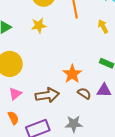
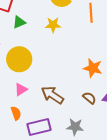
orange star: (72, 74) -> (93, 68), moved, turned -30
brown arrow: (47, 95) -> (52, 95), turned -145

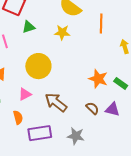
yellow circle: (19, 59) -> (38, 66), moved

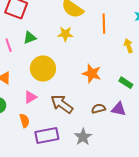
green triangle: (29, 27) -> (30, 38), moved
orange star: (98, 79) -> (92, 73), moved
brown semicircle: (92, 108) -> (99, 109), turned -56
gray star: (76, 136) -> (83, 137), turned 30

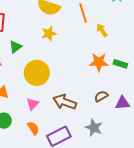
yellow arrow: (128, 46) -> (102, 30), moved
orange star: (92, 73) -> (99, 62), moved
purple triangle: (119, 109) -> (122, 103), moved

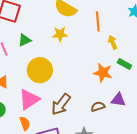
green rectangle: (120, 64) -> (124, 64), moved
brown arrow: (65, 102) -> (61, 104), turned -85
purple triangle: (122, 103) -> (118, 100), moved
pink triangle: (33, 104) -> (29, 100), size x1.6

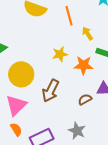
yellow star: (60, 34) -> (60, 54), moved
brown arrow: (61, 104) -> (51, 91), moved

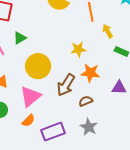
orange star: (84, 65) -> (90, 73), moved
brown semicircle: (85, 99) -> (86, 101), moved
orange semicircle: (16, 129) -> (28, 121), turned 72

